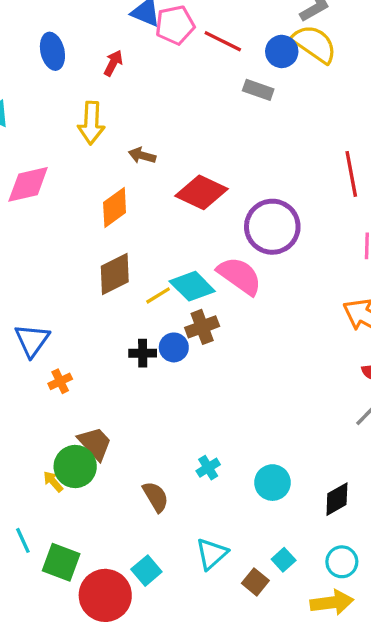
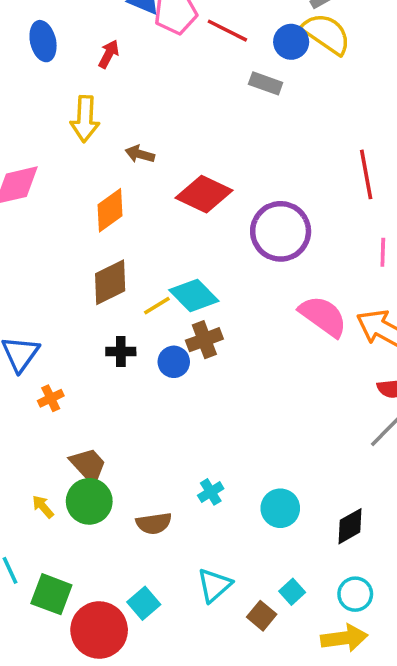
pink semicircle: (240, 276) -> (323, 316), moved
black cross: (143, 353) -> (121, 352), moved
green circle: (75, 466) -> (89, 501), moved
brown semicircle: (156, 497) -> (154, 523), turned 112

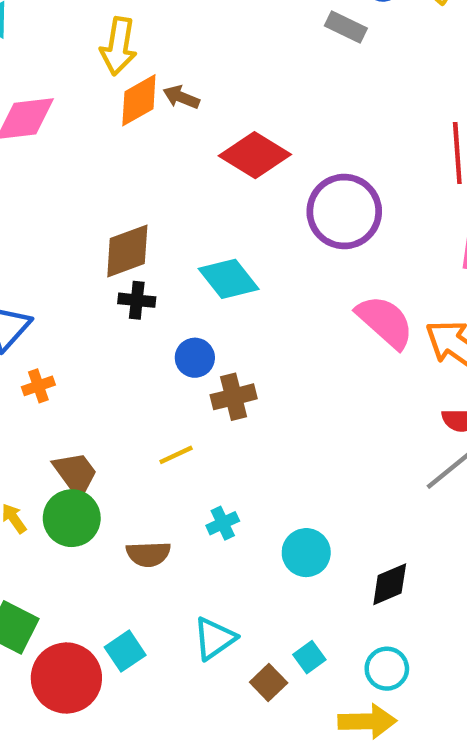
orange diamond: (110, 210) -> (139, 100), moved
yellow line: (157, 306) -> (176, 455), moved
brown cross: (204, 340) -> (234, 397), moved
black cross: (121, 352) -> (137, 300), moved

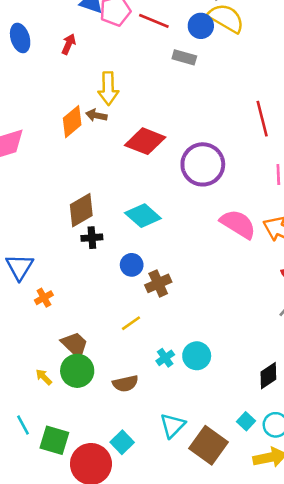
yellow arrow: (118, 46) -> (108, 88), moved
cyan circle: (306, 553) -> (197, 356), moved
cyan square: (309, 657) -> (246, 421), moved
brown square: (269, 682) -> (209, 445), size x1.8

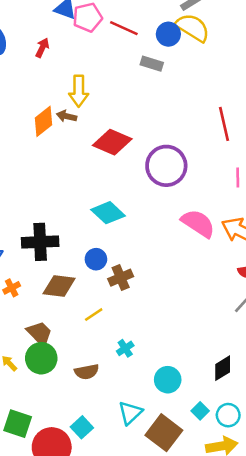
brown diamond: (81, 210) -> (59, 286), moved, turned 36
black cross: (92, 238) -> (40, 242), moved, size x1.8
cyan circle: (197, 356) -> (168, 380), moved

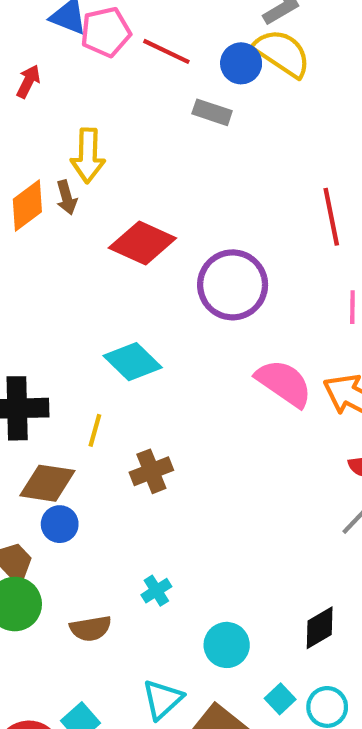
brown arrow: (67, 116) -> (67, 198), turned -120
blue circle: (96, 259) -> (60, 524), moved
yellow line: (94, 315) -> (95, 430), moved, turned -42

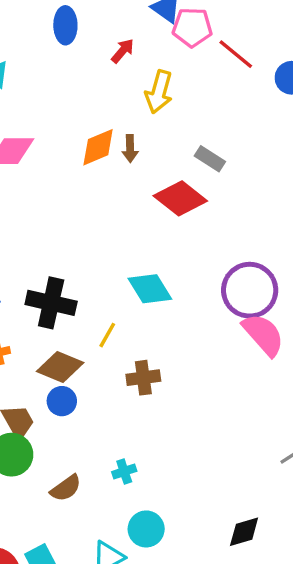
gray rectangle: (212, 112) -> (210, 159), moved
yellow arrow: (88, 156) -> (159, 92), moved
purple circle: (233, 285) -> (250, 290), moved
brown semicircle: (91, 628) -> (66, 488), turned -40
cyan circle: (227, 645) -> (146, 529), moved

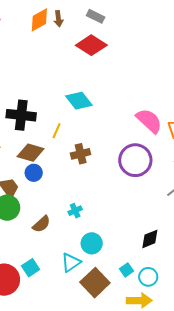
gray rectangle: (210, 159) -> (96, 16), moved
purple circle: (250, 290) -> (135, 160), moved

